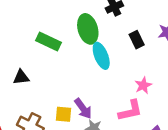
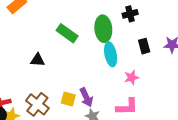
pink star: (143, 85) -> (132, 77), moved

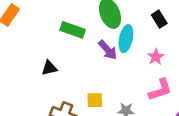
cyan ellipse: (111, 54) -> (126, 39), turned 40
purple arrow: (86, 97) -> (108, 50), moved

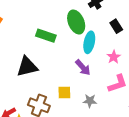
purple arrow: (108, 50) -> (83, 68), moved
black triangle: (49, 68) -> (27, 67), size x1.6

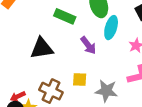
purple arrow: (83, 68) -> (88, 45), moved
gray star: (90, 101) -> (106, 91), size x1.5

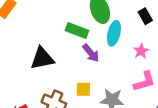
green rectangle: (65, 16) -> (77, 30), moved

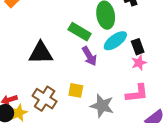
black rectangle: (145, 16) -> (138, 47), moved
cyan ellipse: (114, 33) -> (115, 41), turned 30

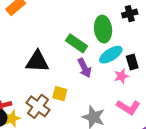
pink star: (139, 63) -> (121, 76), moved
yellow square: (76, 90) -> (60, 94), moved
pink L-shape: (137, 93) -> (128, 107), turned 35

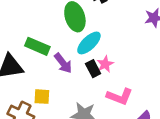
green rectangle: (77, 43) -> (37, 46), moved
black rectangle: (132, 62) -> (93, 69), moved

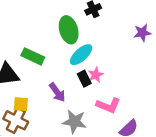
purple arrow: (63, 63) -> (57, 92), moved
yellow square: (42, 97) -> (21, 104), moved

